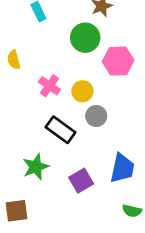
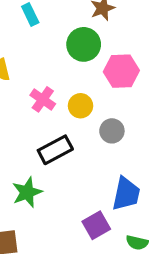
gray circle: (96, 116) -> (112, 131), moved
black rectangle: (60, 130) -> (55, 150), turned -64
purple square: (81, 181) -> (96, 225), moved

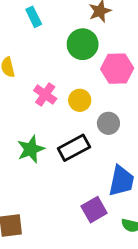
black rectangle: (55, 150) -> (74, 148), moved
green star: (27, 192) -> (31, 149), moved

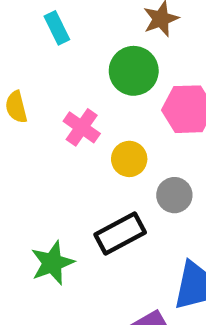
pink cross: (45, 95) -> (82, 127), moved
green star: (31, 149) -> (52, 263), moved

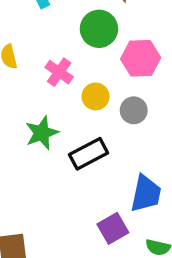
gray circle: (174, 195) -> (134, 110), moved
green star: (52, 263) -> (42, 133), moved

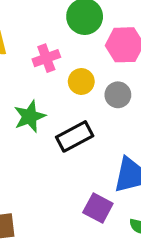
pink cross: (59, 72) -> (46, 58), turned 35
purple square: (113, 228) -> (98, 208), turned -32

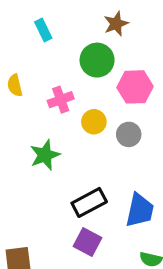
black rectangle: (75, 136) -> (89, 202), moved
purple square: (98, 208) -> (88, 242), moved

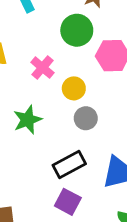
pink cross: (61, 100) -> (42, 68), turned -30
gray circle: (129, 134) -> (86, 118), moved

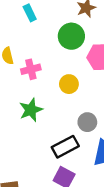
pink cross: (42, 68) -> (31, 69), moved, turned 36
gray circle: (86, 118) -> (87, 122), moved

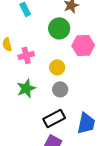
gray circle: (87, 122) -> (60, 89), moved

